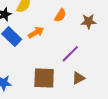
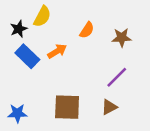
purple line: (70, 54) -> (117, 77), moved

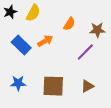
black star: (19, 29) -> (10, 12), moved
purple line: (117, 77) -> (85, 52), moved
blue star: (17, 113) -> (18, 83), moved

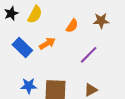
brown star: (97, 30) -> (101, 21), moved
blue star: (18, 83) -> (29, 86), moved

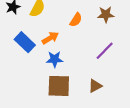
purple line: (89, 55) -> (105, 51), moved
blue star: (29, 86) -> (55, 59), moved

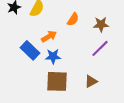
brown star: (106, 14) -> (101, 24), moved
blue rectangle: (25, 42) -> (30, 50), moved

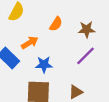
blue star: (53, 56) -> (44, 65), moved

